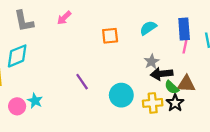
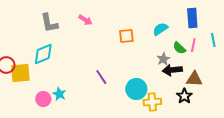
pink arrow: (64, 18) -> (85, 20), turned -104
blue rectangle: (184, 29) -> (192, 18), moved
green semicircle: (172, 87) -> (179, 48), moved
yellow cross: (153, 103) -> (152, 102), moved

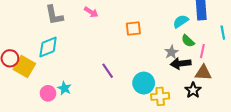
cyan semicircle: (160, 29) -> (181, 21), moved
pink line: (193, 45) -> (202, 51), moved
yellow square: (20, 73) -> (24, 67), turned 35

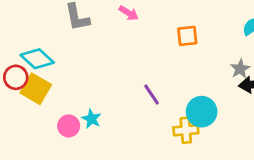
cyan diamond: (48, 47) -> (37, 59), moved, turned 65
yellow cross: (160, 96) -> (186, 130), moved

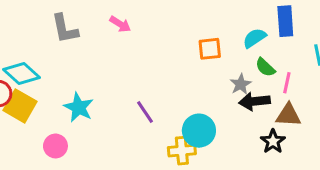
orange square: (187, 36) -> (210, 49), moved
cyan star: (91, 119) -> (79, 107), moved, size x1.4

